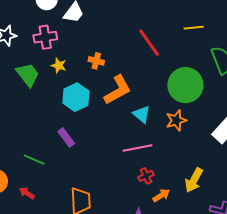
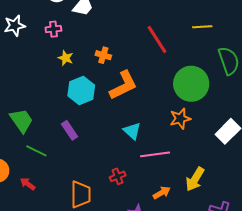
pink cross: (45, 37) -> (53, 29), size x0.7
green trapezoid: (28, 75) -> (21, 120), moved
cyan triangle: (142, 114) -> (132, 131), moved
pink line: (138, 148) -> (155, 154), moved
red cross: (146, 176) -> (118, 176), moved

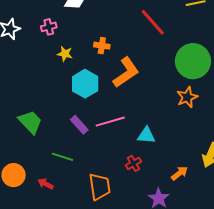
cyan triangle: (132, 131) -> (146, 135), moved, turned -30
green line: (36, 151) -> (62, 157), moved
pink line: (155, 154) -> (110, 122), moved

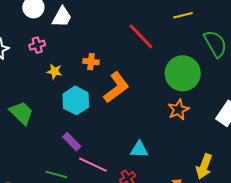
green trapezoid: (30, 122) -> (21, 113), moved
pink line: (110, 122) -> (93, 165), moved, turned 44

